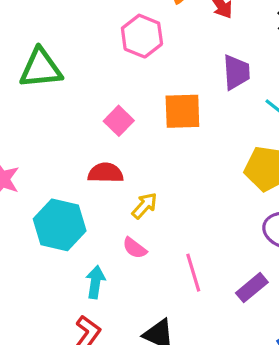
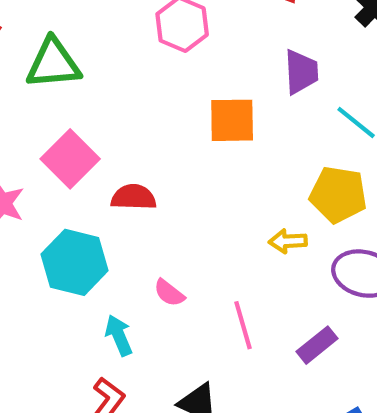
pink square: (119, 121) -> (70, 159), moved, size x1.5
yellow arrow: (145, 206) -> (288, 241), moved, turned -136
cyan arrow: (95, 282) -> (119, 335), turned -32

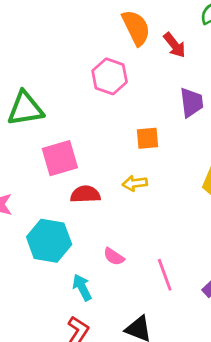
orange square: (232, 120) -> (148, 138), size x0.7
pink square: (70, 159) -> (60, 158), moved, turned 33
yellow arrow: (288, 241) -> (135, 183), moved

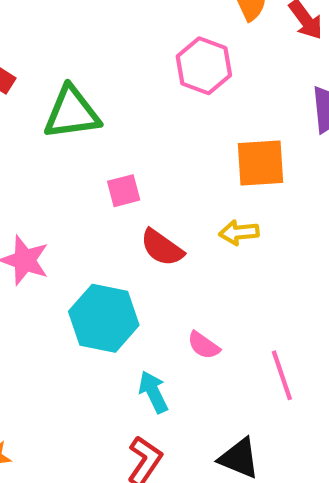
orange square: (148, 138) -> (260, 163), size x1.4
pink square: (60, 158) -> (124, 191), size x0.6
red semicircle: (85, 194) -> (162, 248), turned -144

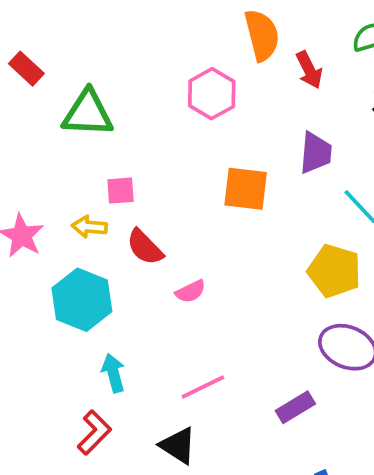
yellow arrow: (239, 232) -> (89, 227), moved
pink semicircle: (204, 345) -> (191, 291), moved, turned -72
pink line: (282, 375) -> (203, 387), moved, turned 72

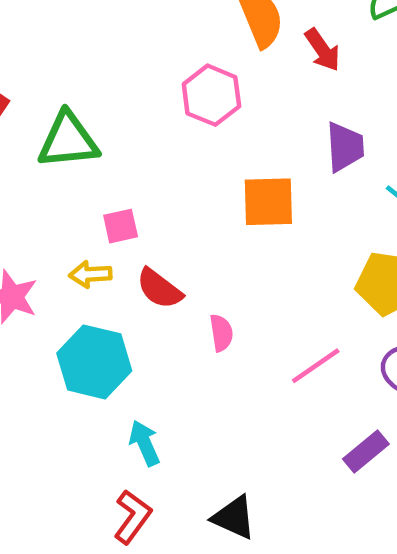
pink semicircle: (191, 291) -> (221, 333), turned -64
pink line: (203, 387) -> (316, 366), moved

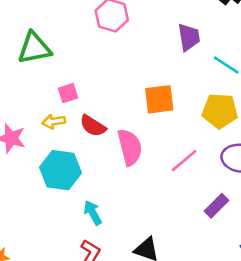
orange square: (268, 202) -> (159, 99), moved
pink semicircle: (221, 333) -> (130, 147), size x1.8

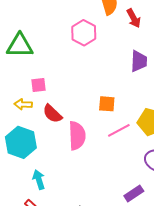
orange square: (159, 99) -> (107, 104), size x0.7
pink line: (184, 161) -> (119, 130), moved

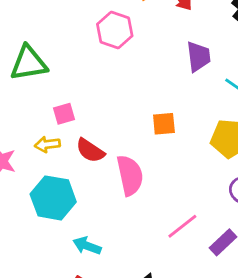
pink line: (119, 130) -> (182, 226), moved
cyan arrow: (39, 180) -> (87, 246), turned -42

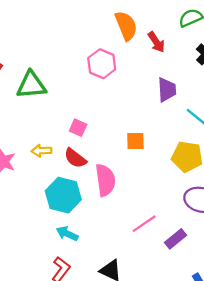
pink square: (64, 114) -> (78, 128), moved, turned 36
cyan hexagon: (53, 198) -> (63, 195), moved

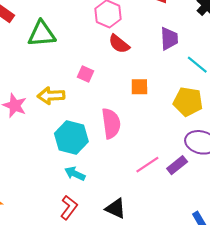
yellow arrow: (41, 151) -> (51, 96), size x1.4
red semicircle: (75, 158) -> (119, 44), moved
purple rectangle: (175, 239) -> (177, 165), moved

